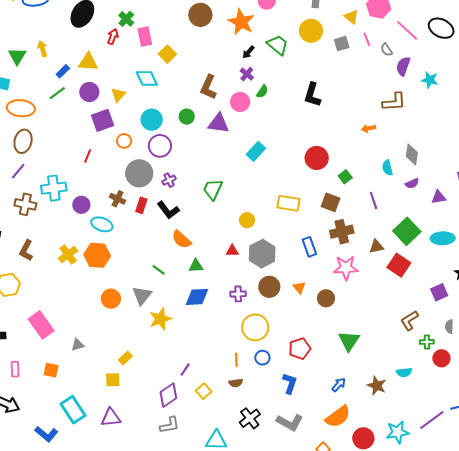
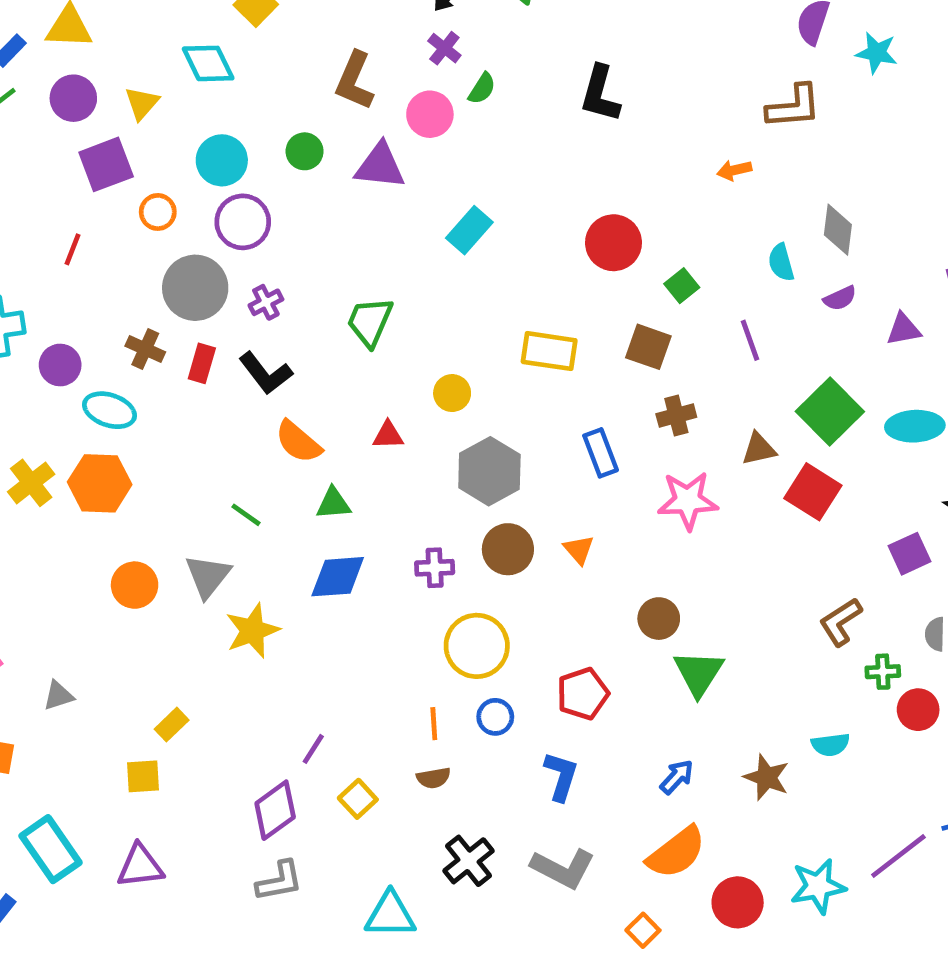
brown cross: (342, 232) -> (676, 415), size x0.7
red triangle: (232, 251) -> (388, 435), moved
brown circle: (326, 298) -> (659, 619), moved

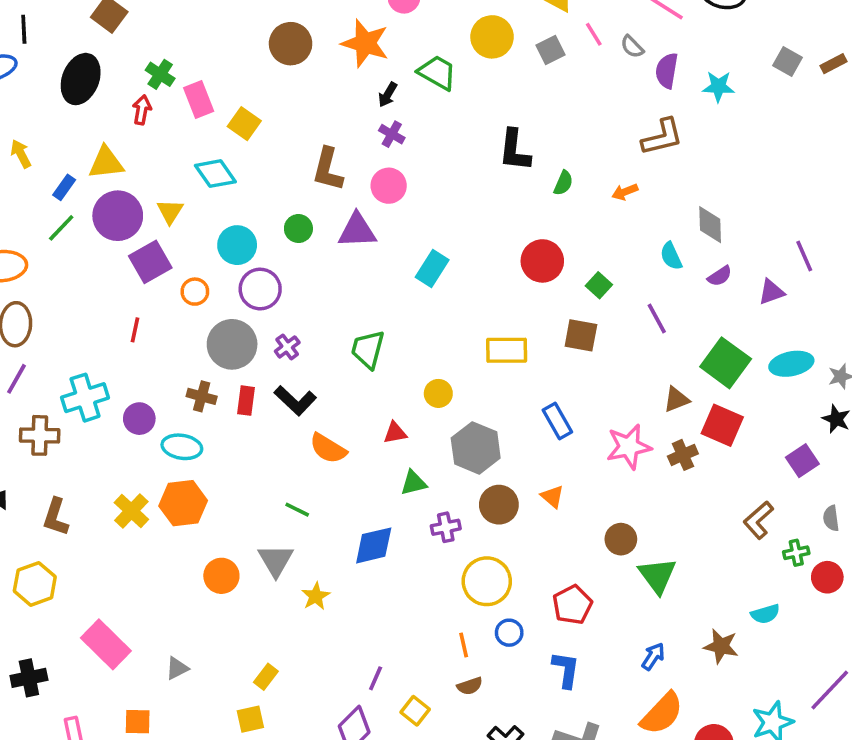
green semicircle: (482, 88) -> (563, 183), moved
purple circle: (73, 98) -> (118, 216), size x1.4
brown cross: (676, 415) -> (683, 455), moved
green triangle: (333, 503) -> (414, 483), moved
yellow star: (252, 631) -> (316, 596), size x0.7

